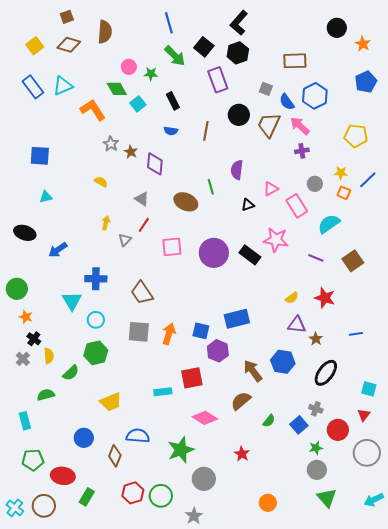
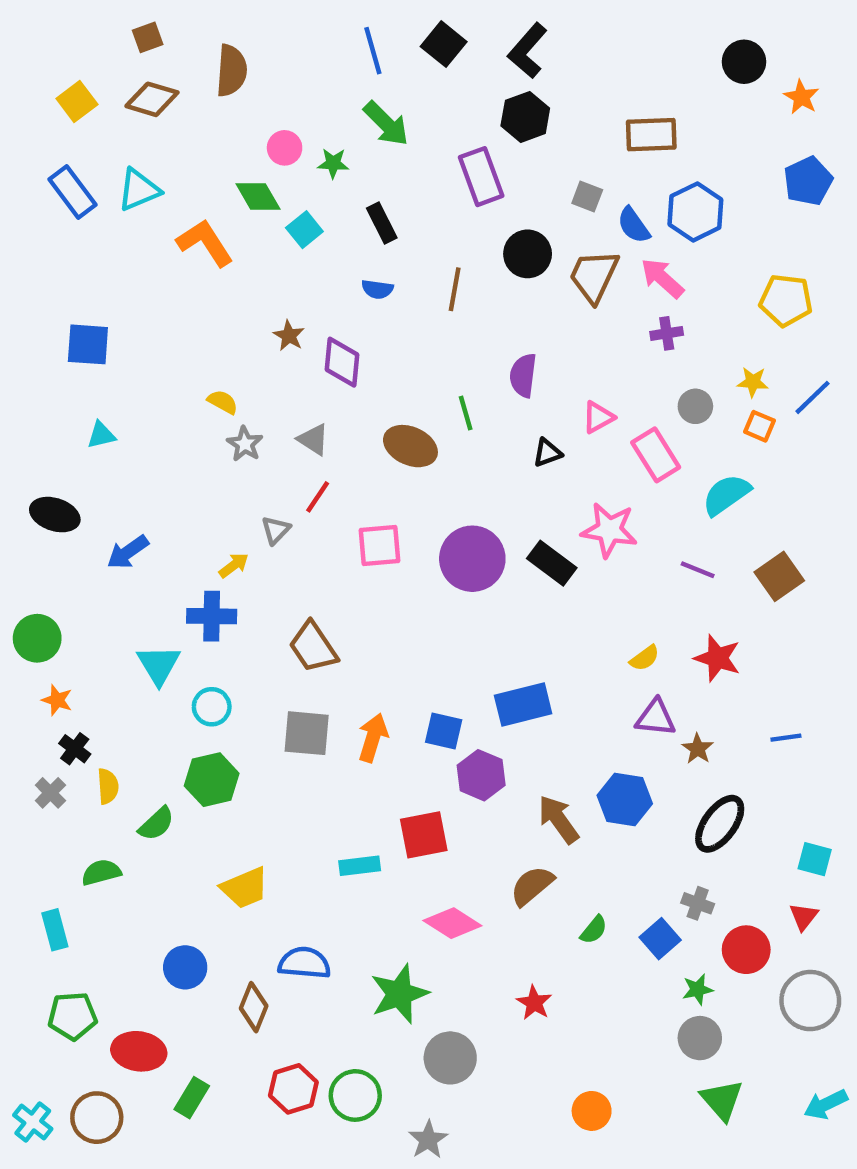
black square: (204, 47) -> (444, 44), moved
gray star: (111, 144) -> (245, 444), moved
yellow arrow: (106, 223) -> (234, 565), moved, turned 40

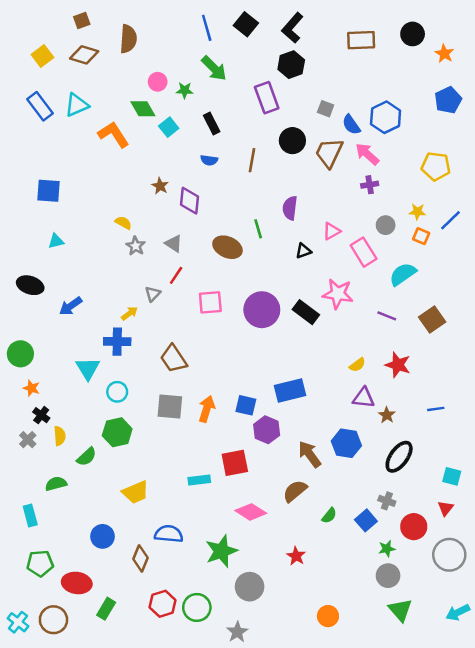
brown rectangle: (651, 135) -> (361, 40), moved

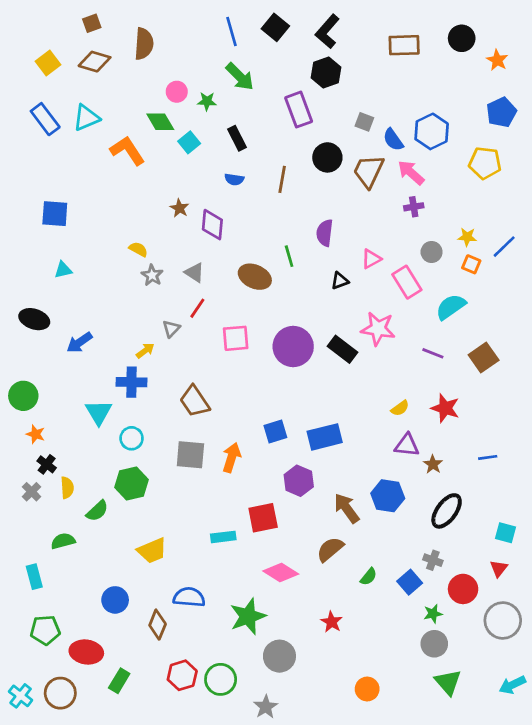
yellow pentagon: (436, 166) -> (485, 163), moved
blue square: (246, 405) -> (275, 431), moved, turned -30

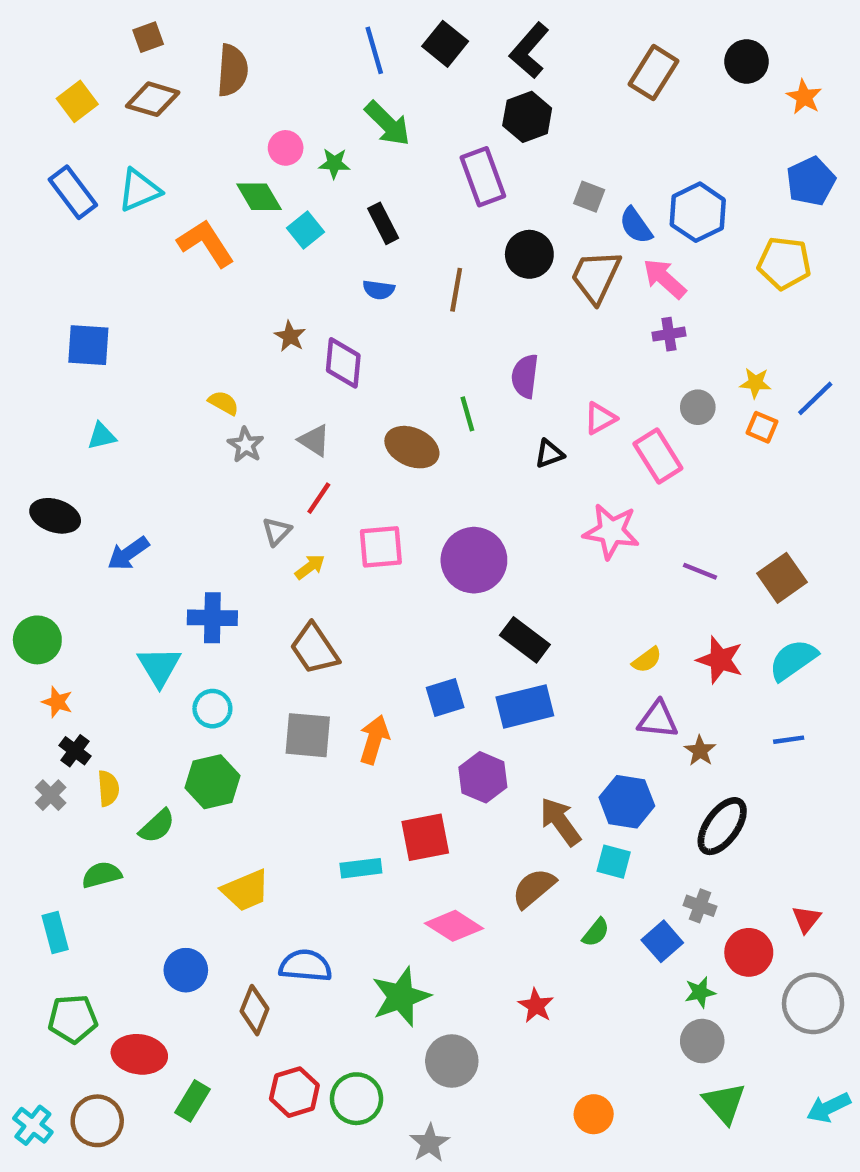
brown rectangle: (404, 45) -> (653, 73), turned -56
cyan semicircle: (451, 307) -> (793, 660), moved
black rectangle: (342, 349) -> (525, 640), moved
yellow arrow: (145, 351) -> (310, 567), moved
cyan square: (505, 533) -> (614, 862), moved

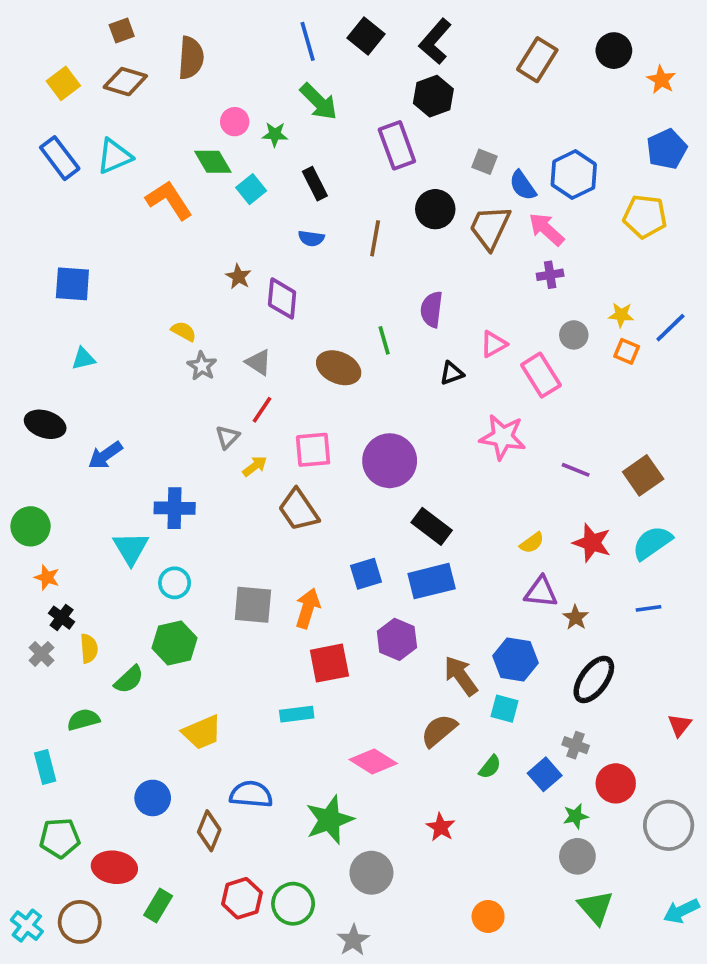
brown trapezoid: (314, 649) -> (299, 510), moved
red square: (425, 837) -> (329, 663), moved
red triangle: (806, 919) -> (680, 725), moved

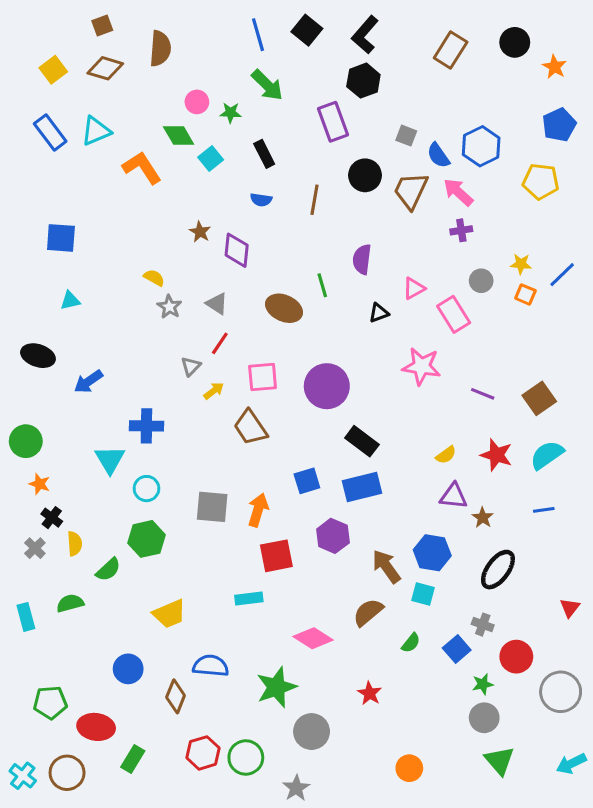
cyan rectangle: (45, 767) -> (26, 617), moved

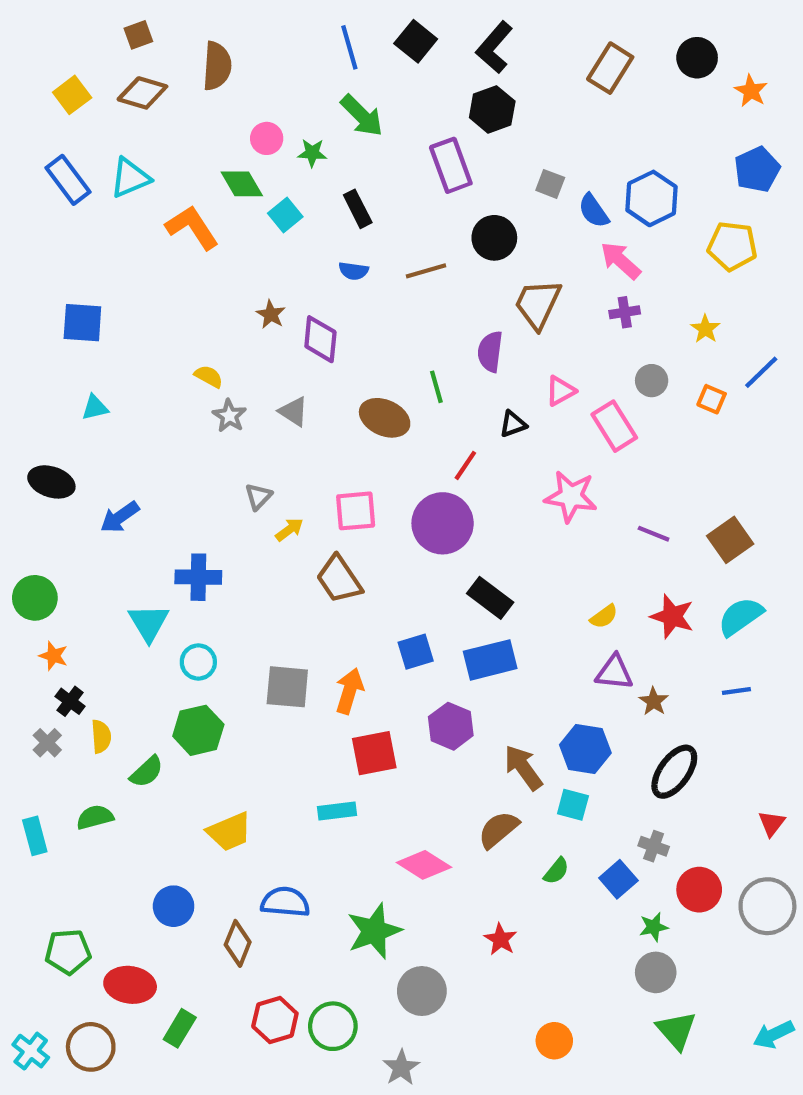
brown trapezoid: (411, 191) -> (538, 304), moved
brown line: (315, 200) -> (426, 271), turned 64
yellow star: (521, 264) -> (705, 329), moved, turned 30
red line: (220, 343) -> (465, 465), moved
gray circle: (561, 692) -> (767, 906), moved

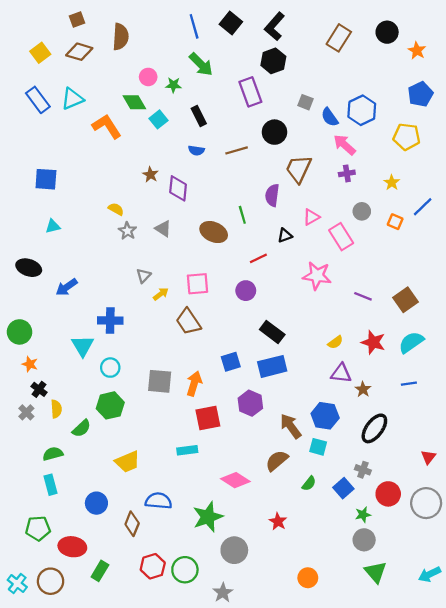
red line: (465, 465) -> (258, 258), turned 30
purple circle: (443, 523) -> (246, 291), size x0.6
cyan rectangle: (35, 836) -> (51, 485), moved

